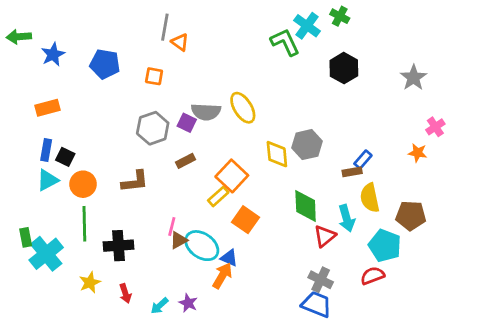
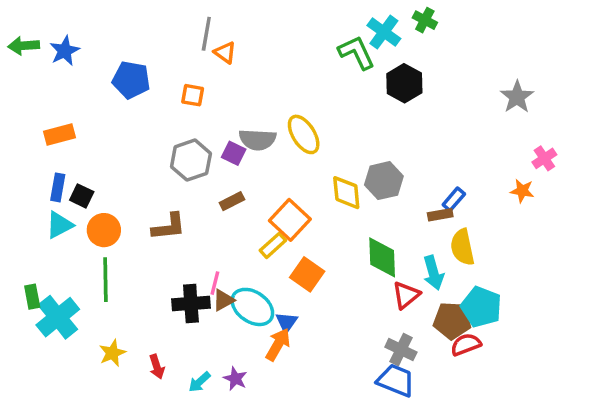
blue star: (53, 54) -> (65, 51), moved
black hexagon: (344, 68) -> (404, 83), moved
brown pentagon: (411, 216) -> (452, 321), moved
black cross: (119, 246) -> (191, 303), moved
blue triangle: (229, 258) -> (287, 322), turned 42

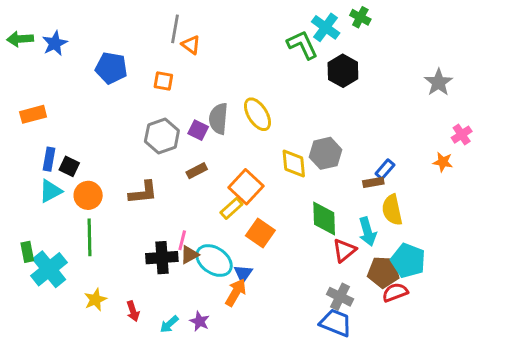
orange rectangle: (59, 134) -> (33, 114), moved
gray semicircle: (258, 140) -> (218, 119), turned 92

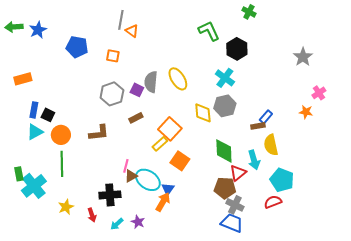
cyan cross: (326, 27) -> (225, 78), moved
black cross: (162, 258) -> (110, 195), moved
brown pentagon: (383, 272) -> (225, 188), moved

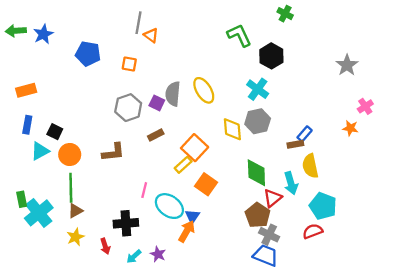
blue rectangle: (34, 110) -> (27, 125), moved
brown triangle: (131, 176) -> (75, 211), moved
brown pentagon: (225, 188) -> (258, 215), turned 30

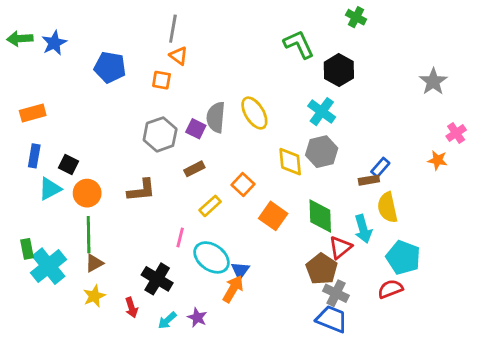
orange triangle: (151, 35) -> (179, 56), moved
orange square: (195, 148) -> (243, 185), size x0.7
yellow rectangle: (183, 165) -> (210, 206), moved
orange square: (206, 184) -> (273, 216), moved
black cross: (126, 223) -> (157, 279), turned 35

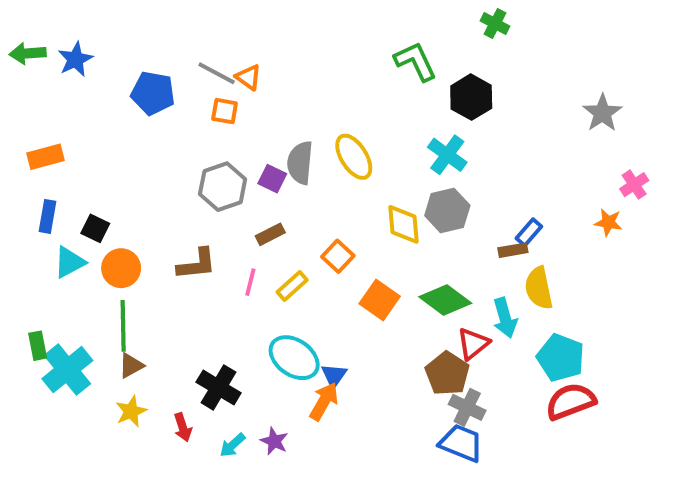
gray line: (173, 29) -> (217, 73), moved, turned -72
green diamond: (320, 216) -> (445, 300), turned -51
pink line: (180, 237) -> (250, 282), moved
red semicircle: (390, 289) -> (571, 401), moved, size x1.4

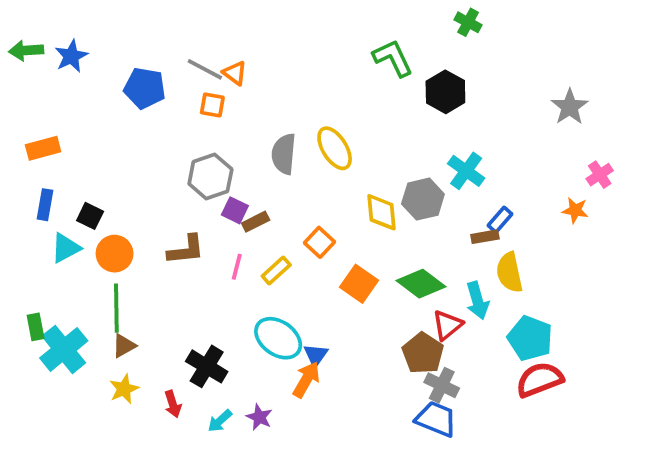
cyan cross: (447, 155) -> (466, 171), moved
purple square: (272, 179) -> (235, 210), moved

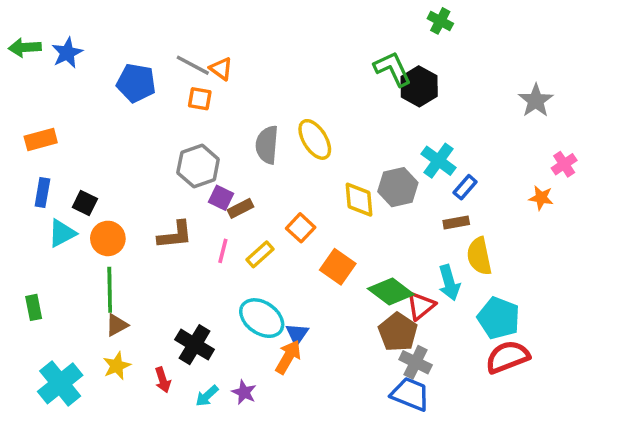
green L-shape: (393, 58) -> (393, 69), moved
blue rectangle: (500, 220) -> (465, 187), moved
green diamond: (421, 284) -> (391, 292), moved
cyan cross: (64, 349) -> (60, 383), moved

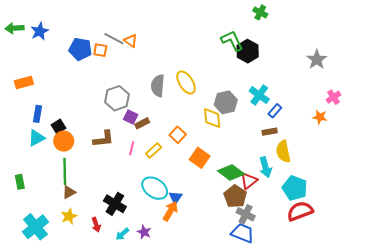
orange square: (200, 99) -> (100, 50), moved
gray hexagon: (398, 187) -> (226, 102), moved
blue rectangle: (42, 192) -> (38, 114), moved
black square: (85, 203) -> (58, 126), moved, turned 32

